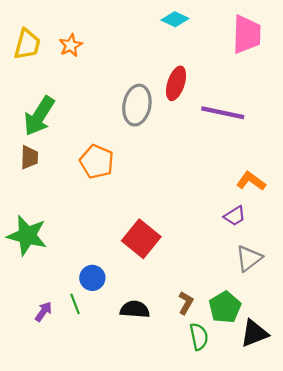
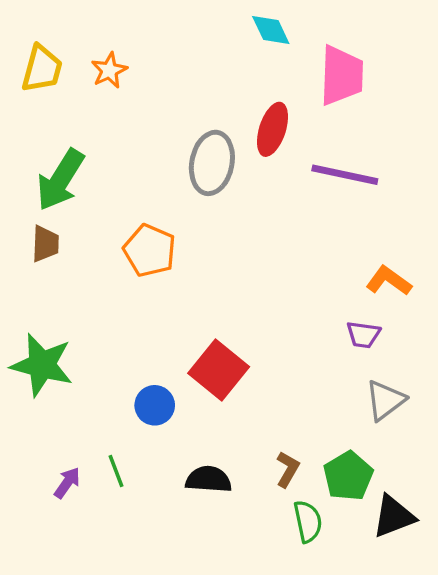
cyan diamond: (175, 19) -> (271, 30), turned 40
pink trapezoid: (247, 34) -> (341, 75), moved
purple trapezoid: (235, 216) -> (363, 335), turned 40
blue circle: (92, 278) -> (155, 405), moved

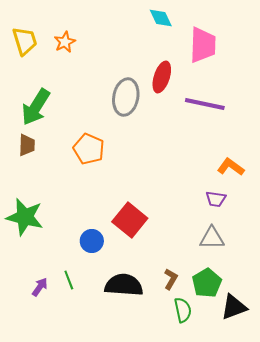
yellow trapezoid: (42, 69) -> (25, 41), turned -32
gray triangle: (385, 400) -> (212, 238), moved, turned 36
black semicircle: (209, 479) -> (124, 285), size x1.4

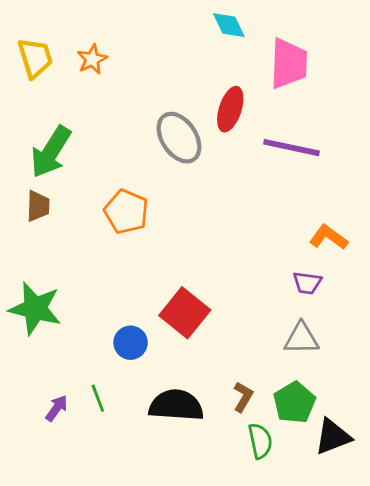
gray ellipse: (126, 97) -> (179, 138), turned -45

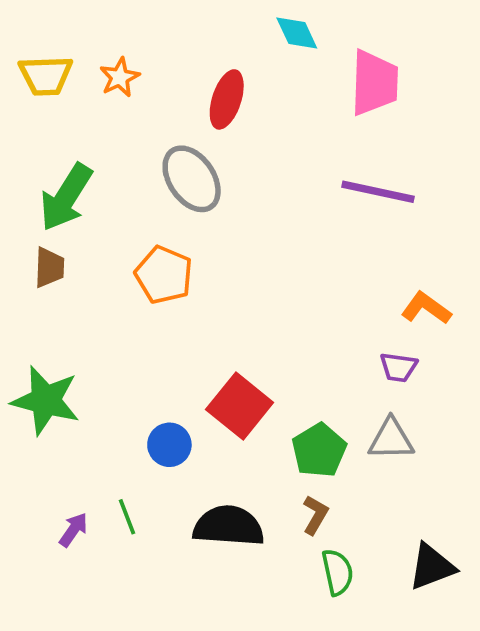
yellow trapezoid: (35, 58) -> (46, 75), turned 105
red ellipse: (230, 109) -> (227, 99), moved
gray ellipse: (179, 138) -> (192, 179), moved
green pentagon: (294, 402) -> (319, 450), moved

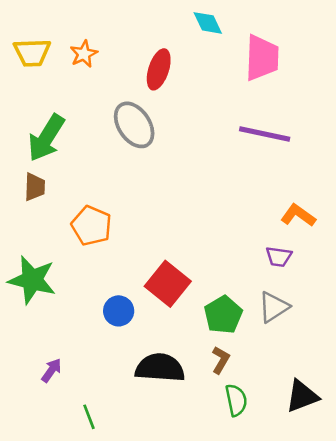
orange pentagon: (164, 275) -> (92, 226), moved
gray triangle: (391, 439) -> (274, 307), turned -32
green line: (127, 517) -> (89, 417), moved

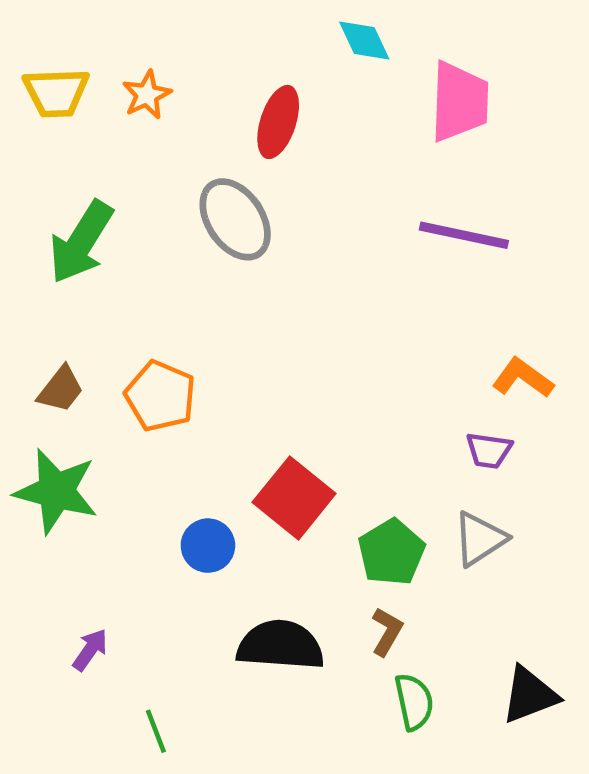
brown trapezoid: (35, 187) -> (61, 389), moved, turned 36

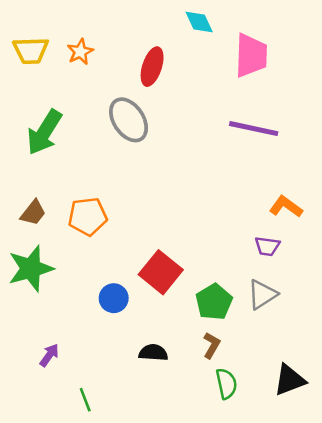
orange pentagon: (160, 396) -> (88, 216), turned -30
green star: (56, 491) -> (31, 268), turned -30
black semicircle: (280, 645) -> (153, 353), size x0.6

